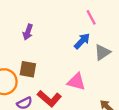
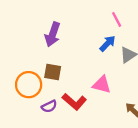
purple arrow: (28, 32) -> (53, 34), size x1.5

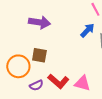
purple arrow: (53, 34) -> (39, 22), turned -100
pink triangle: (102, 85) -> (82, 83), moved

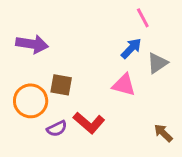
purple arrow: (39, 22) -> (32, 44), moved
pink triangle: (82, 83) -> (124, 85), moved

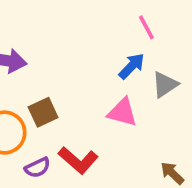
brown square: (61, 85) -> (43, 112), turned -35

